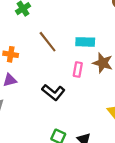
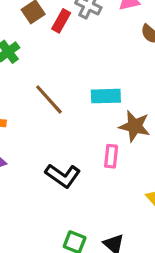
pink rectangle: (78, 70) -> (111, 156), moved

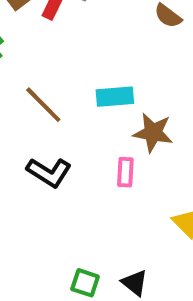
black L-shape: (63, 176) -> (49, 172), moved

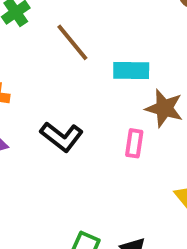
brown line: (43, 105) -> (72, 42), moved

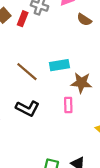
brown line: (72, 42) -> (27, 72), moved

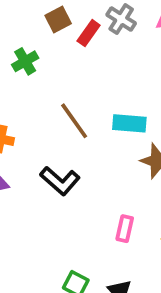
pink rectangle: (68, 105) -> (125, 229), moved

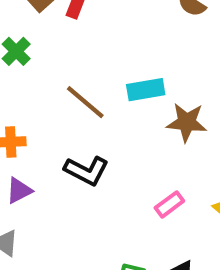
pink rectangle: (125, 229) -> (169, 204), turned 55

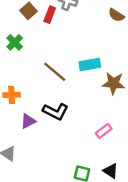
purple triangle: (19, 191) -> (28, 121), moved

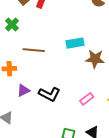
brown line: (55, 72) -> (34, 50), moved, turned -35
black L-shape: (56, 111) -> (49, 94), moved

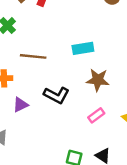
brown star: (95, 59) -> (98, 80), moved
black L-shape: (49, 94) -> (57, 95), moved

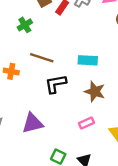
black L-shape: (57, 95) -> (56, 84), moved, turned 130
purple triangle: (20, 105) -> (33, 123), moved, size x1.5

